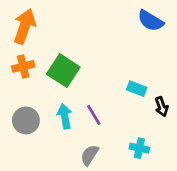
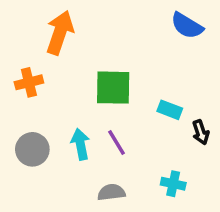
orange arrow: (25, 26) -> (60, 33), moved
green square: (63, 71) -> (113, 88), moved, turned -32
gray semicircle: (90, 155) -> (111, 192), turned 50

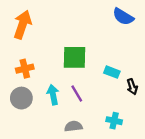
orange arrow: (60, 33) -> (22, 25), moved
orange cross: (29, 82) -> (25, 69), moved

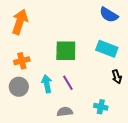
cyan rectangle: (112, 72) -> (107, 49), moved, size x1.5

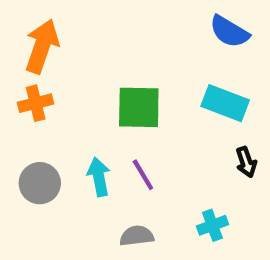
orange cross: (22, 61) -> (36, 103), moved
cyan cross: (101, 107) -> (212, 225), turned -32

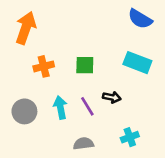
orange cross: (36, 103) -> (44, 66), moved
green square: (139, 107) -> (85, 65), size x0.7
black arrow: (246, 162) -> (112, 97), moved, turned -60

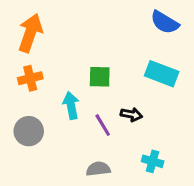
orange cross: (44, 66) -> (30, 78), moved
cyan arrow: (60, 108) -> (71, 105), moved
cyan cross: (130, 137) -> (153, 161), turned 36

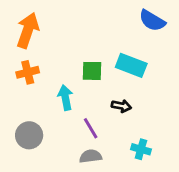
cyan rectangle: (162, 74) -> (131, 65), moved
purple line: (103, 125) -> (91, 128), moved
gray circle: (29, 131) -> (29, 135), moved

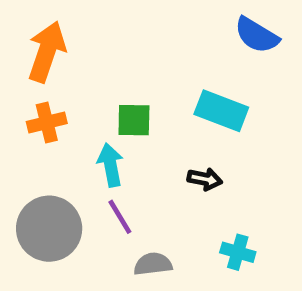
green square: (92, 71) -> (134, 120), moved
purple line: (91, 128) -> (120, 217), moved
gray circle: (29, 135) -> (49, 229), size x1.4

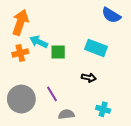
cyan arrow: (110, 165) -> (39, 42), moved, turned -54

